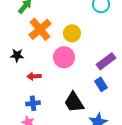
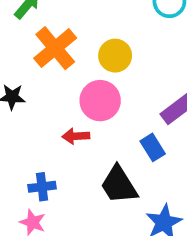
red arrow: (34, 76) -> (76, 136), moved
blue rectangle: (101, 84) -> (153, 147), moved

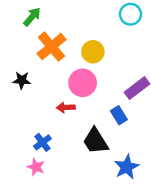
blue cross: (42, 187) -> (42, 142), turned -30

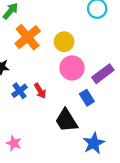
pink circle: (83, 83) -> (72, 68), moved
red arrow: (66, 107) -> (40, 91), turned -119
blue cross: (42, 142) -> (20, 91), moved

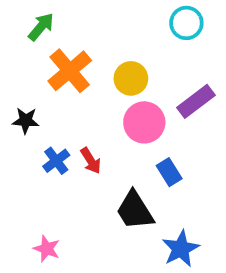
purple rectangle: (103, 74) -> (196, 101), moved

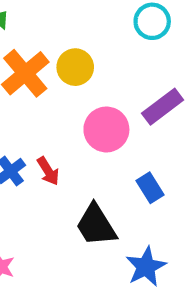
yellow circle: (131, 78) -> (75, 67), moved
blue rectangle: (169, 172) -> (150, 188), moved

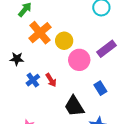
yellow circle: (75, 67) -> (64, 41), moved

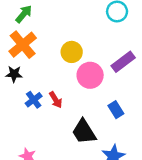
orange cross: (40, 33) -> (23, 45), moved

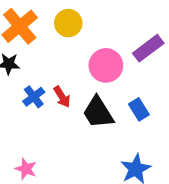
yellow circle: (72, 52) -> (68, 23), moved
black trapezoid: (84, 132) -> (98, 112), moved

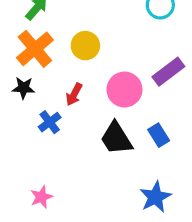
red arrow: (62, 97) -> (74, 94), moved, turned 60
pink star: (26, 169) -> (41, 197), turned 30

